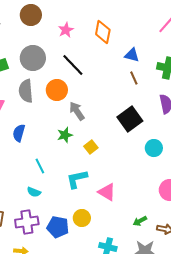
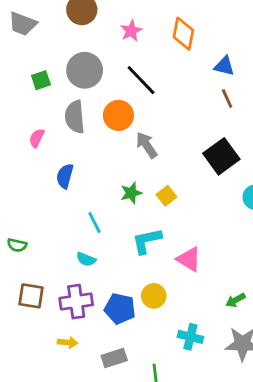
green star: (65, 135) -> (131, 193), moved

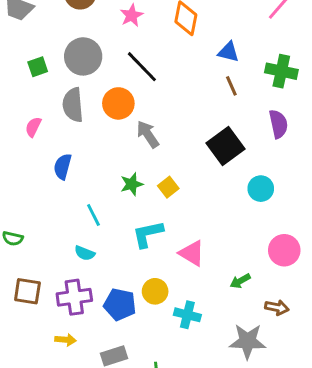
green arrow: (236, 300) -> (240, 281), moved
cyan cross: (190, 337) -> (187, 315), moved

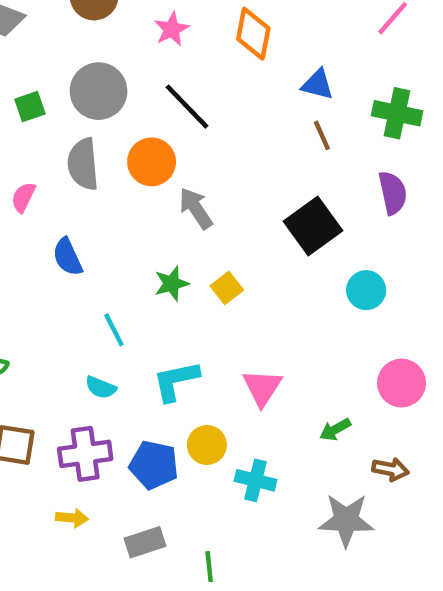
blue semicircle: (63, 167) -> (68, 257), turned -40
cyan L-shape: (148, 234) -> (176, 381), moved
pink triangle: (192, 253) -> (262, 387), turned 32

